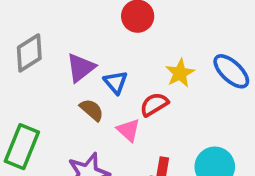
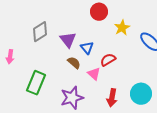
purple triangle: (81, 68) -> (68, 40), turned -30
yellow star: (180, 73) -> (122, 28), moved

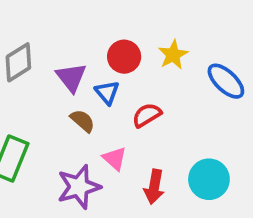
red circle: (99, 12) -> (124, 57), moved
pink triangle: (94, 74) -> (115, 158), moved

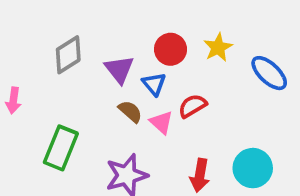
pink triangle: (115, 158) -> (161, 122), moved

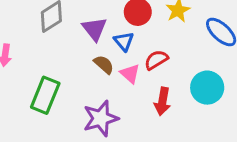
cyan circle: (253, 168) -> (207, 88), moved
red arrow: (200, 175) -> (162, 101), moved

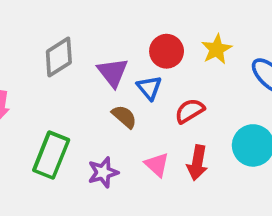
pink triangle: (130, 74) -> (157, 165), moved
purple star: (101, 118) -> (103, 172), moved, size x0.7

